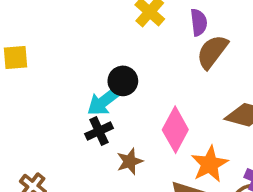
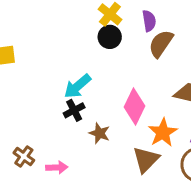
black circle: (123, 81) -> (110, 37), moved
brown star: (130, 161) -> (99, 133), turned -30

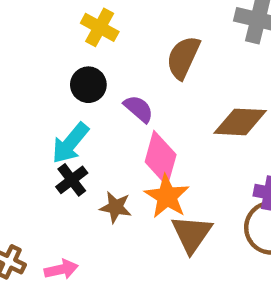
purple semicircle: (149, 21) -> (139, 109), moved, turned -30
black circle: (110, 37) -> (88, 85), moved
orange star: (163, 133) -> (167, 196), moved

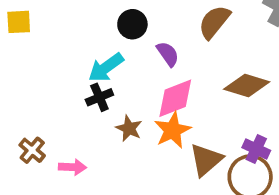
pink diamond: (161, 158) -> (175, 98), turned 39
brown triangle: (192, 234) -> (206, 160), moved

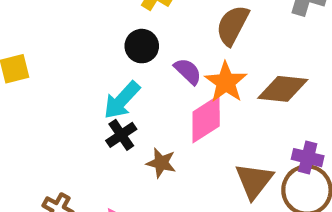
orange star: (172, 130) -> (226, 82), moved

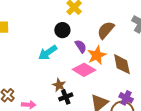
brown diamond: (283, 89) -> (122, 64), turned 60
pink diamond: (206, 119) -> (84, 70), turned 50
black cross: (121, 135) -> (66, 97), moved

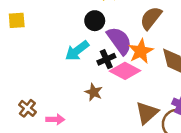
purple semicircle: (81, 46) -> (119, 41), size x1.6
black cross: (66, 97) -> (106, 59), moved

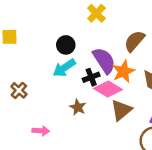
black circle: (95, 21) -> (66, 45), moved
brown cross: (27, 108) -> (19, 90), moved
brown triangle: (147, 113) -> (121, 110), moved

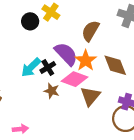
black circle: (66, 45) -> (30, 21), moved
black cross: (91, 77) -> (48, 67), moved
brown star: (78, 107) -> (52, 91), moved

